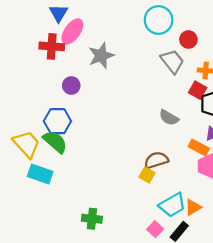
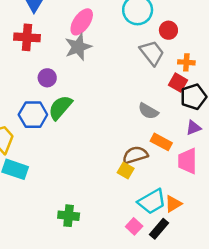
pink ellipse: (72, 31) -> (82, 22), moved
green semicircle: (55, 142) -> (60, 107), moved, turned -90
orange rectangle: (199, 148) -> (161, 142), moved

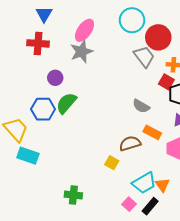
red circle: (168, 30) -> (158, 37), size x1.6
yellow square: (126, 171) -> (112, 163), moved
orange triangle: (173, 204) -> (162, 185), turned -35

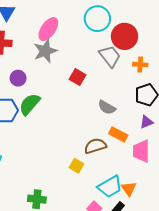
red square: (166, 82) -> (78, 77), moved

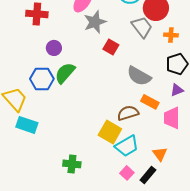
gray star: (45, 51) -> (95, 22), moved
gray semicircle: (107, 107) -> (139, 76), size x1.4
yellow square: (77, 166) -> (110, 132), size x1.6
cyan trapezoid: (110, 187) -> (127, 146), moved

